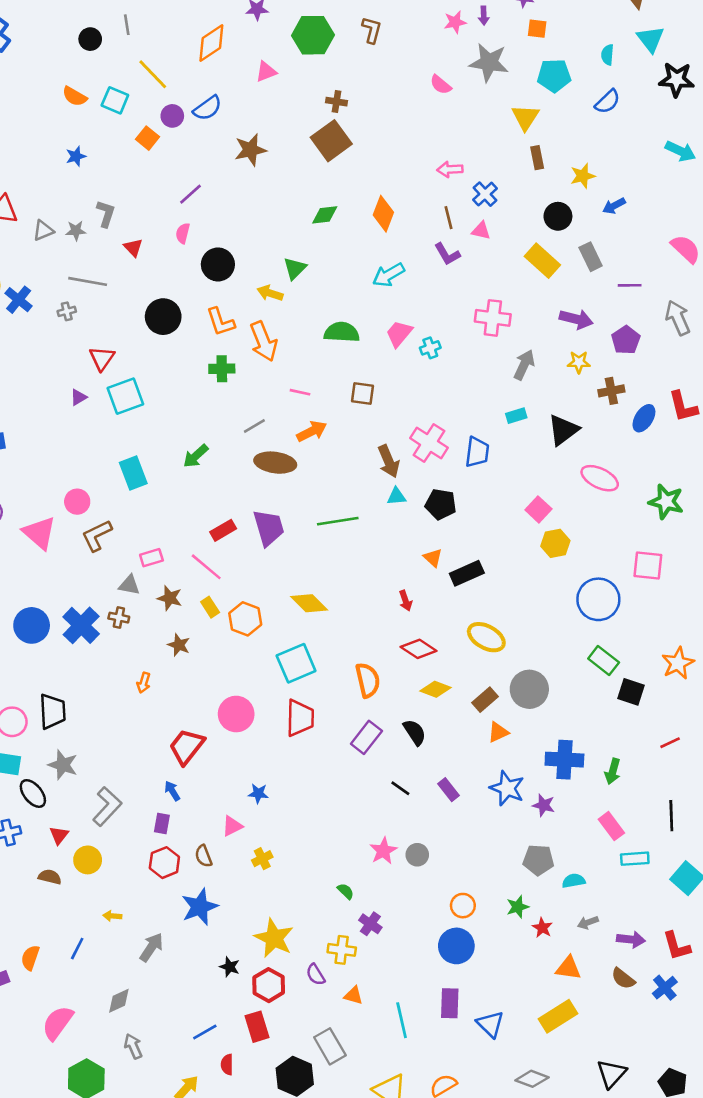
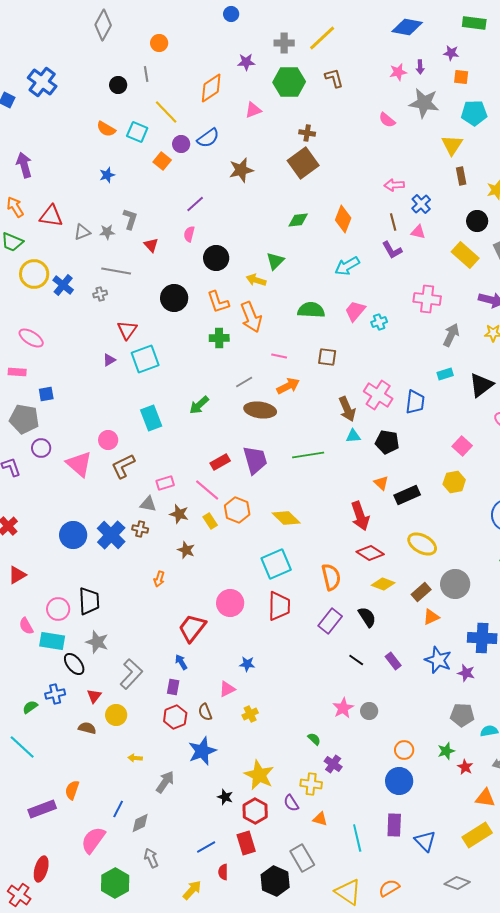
brown L-shape: (372, 30) -> (334, 78), turned -30
yellow hexagon: (555, 543) -> (454, 482), moved
red arrow: (406, 601) -> (360, 516), size x1.8
orange hexagon: (245, 619) -> (237, 510), moved
blue line: (77, 949) -> (118, 809), moved

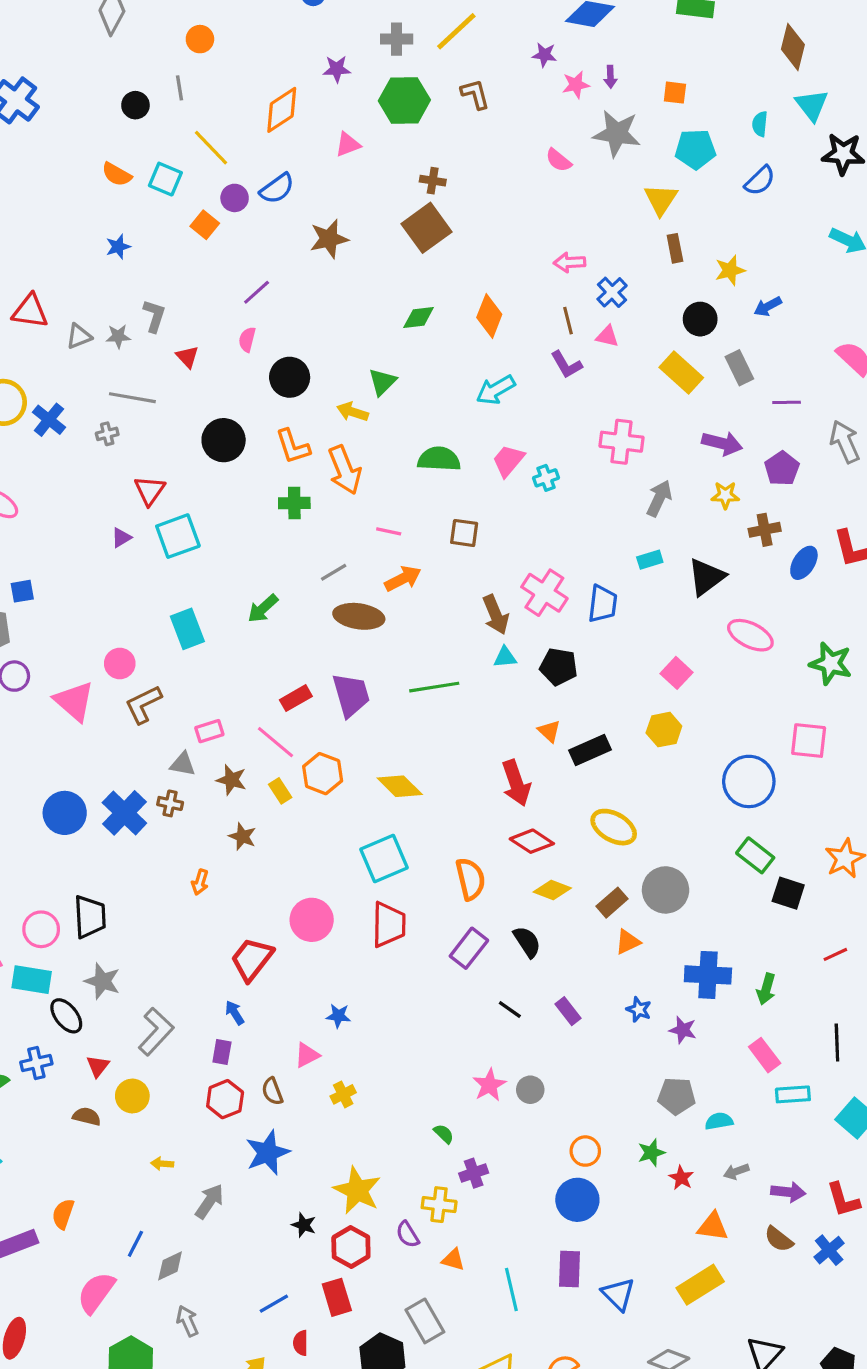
purple star: (451, 53) -> (544, 55), moved
blue star: (438, 660) -> (639, 1010), size x0.6
purple cross: (333, 764) -> (474, 1173), turned 36

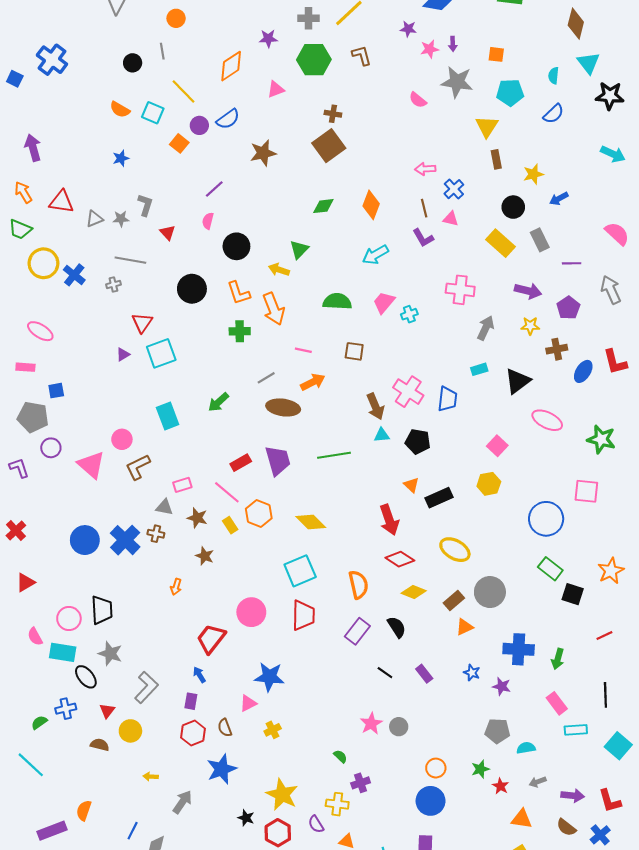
blue star: (338, 1016) -> (269, 677), size x1.8

